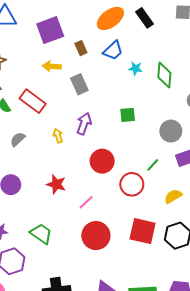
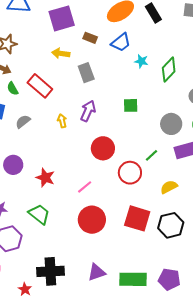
brown rectangle: (81, 48) -> (90, 38), turned -48
green diamond: (164, 75) -> (169, 70), turned 35
red star: (56, 184) -> (45, 178), moved

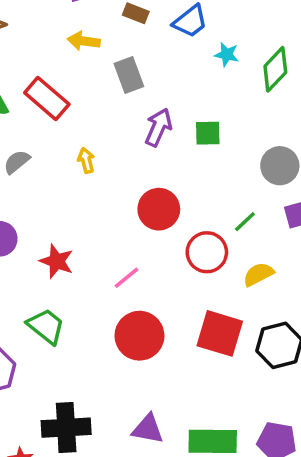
purple arrow: (88, 111) -> (158, 127), moved
yellow semicircle: (169, 187) -> (258, 274), moved
purple triangle: (97, 272) -> (148, 429), turned 30

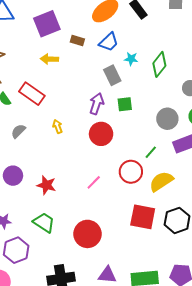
gray rectangle: (129, 75) -> (112, 75), moved
red circle: (159, 209) -> (101, 134), moved
yellow semicircle: (258, 274) -> (161, 181), size x1.4
pink line: (126, 278) -> (94, 182), moved
red circle: (139, 336) -> (87, 234), moved

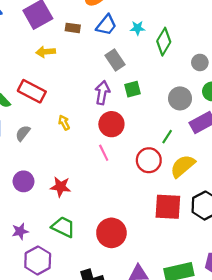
cyan star: (131, 59) -> (138, 28), moved
pink line: (94, 182) -> (104, 153), moved, turned -63

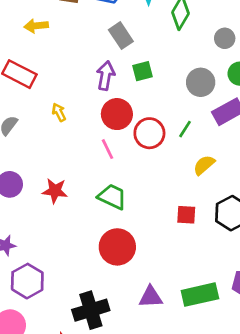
red circle: (149, 160) -> (149, 133), moved
yellow semicircle: (183, 166) -> (204, 165), size x0.7
red square: (168, 207) -> (186, 215), size x0.6
green trapezoid: (63, 227) -> (112, 197), moved

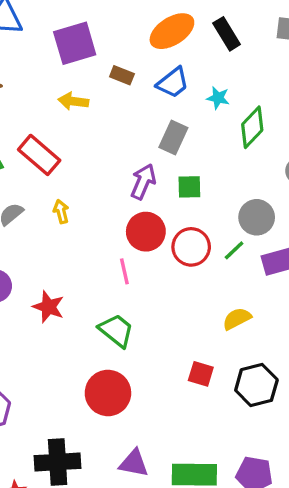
gray rectangle: (121, 36) -> (173, 138), turned 45
yellow arrow: (59, 112) -> (61, 212), moved
green line: (185, 129) -> (234, 250), moved
red circle: (149, 133) -> (191, 247), moved

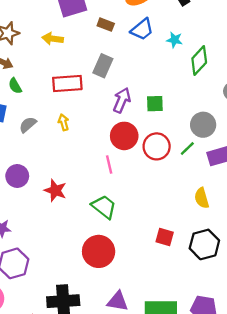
yellow arrow: (73, 101) -> (53, 39), moved
gray rectangle: (173, 138) -> (103, 66), moved
red rectangle: (39, 155) -> (67, 83), moved, turned -44
yellow semicircle: (237, 319) -> (202, 198), moved, turned -78

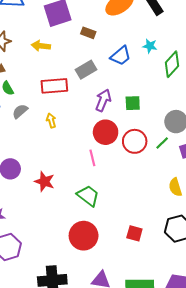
blue trapezoid: (142, 29) -> (121, 56), moved
gray rectangle: (103, 66) -> (86, 70), turned 36
gray semicircle: (28, 125) -> (20, 111), moved
red square: (165, 237) -> (134, 233), moved

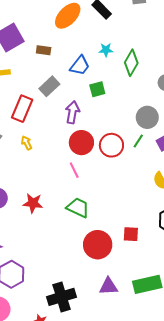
red rectangle: (54, 86) -> (22, 109), turned -50
green square: (133, 103) -> (97, 89), moved
red circle: (84, 236) -> (98, 245), moved

